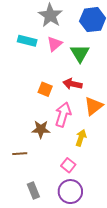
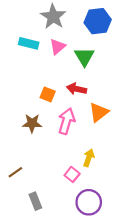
brown star: (41, 129) -> (32, 123), moved
yellow arrow: (81, 138) -> (89, 158), moved
brown line: (20, 154) -> (15, 172), moved, turned -32
purple circle: (70, 192) -> (89, 202), moved

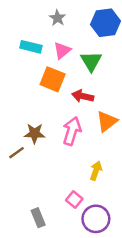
gray star: (53, 17) -> (57, 18), size x0.6
orange square: (48, 94) -> (53, 79), moved, size x1.5
brown line: (15, 172) -> (16, 153), moved
pink square: (72, 174) -> (74, 200), moved

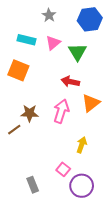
orange square: (53, 79) -> (18, 70), moved

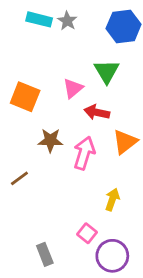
cyan rectangle: (26, 40) -> (39, 19), moved
pink triangle: (53, 43) -> (73, 88), moved
brown star: (30, 113) -> (50, 140), moved

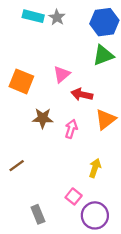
green triangle: (107, 71) -> (103, 55), moved, turned 40
pink arrow: (84, 153) -> (71, 129), size x0.7
brown line: (19, 178) -> (17, 166), moved

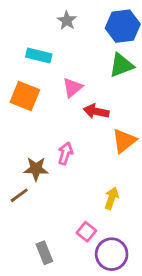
cyan rectangle: (33, 16) -> (39, 55), moved
brown star: (43, 118) -> (36, 169), moved
pink arrow: (71, 129) -> (65, 153), moved

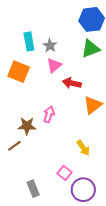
gray star: (67, 20) -> (50, 46), moved
cyan rectangle: (39, 55) -> (29, 41), turned 66
yellow arrow: (112, 198) -> (83, 148), turned 126

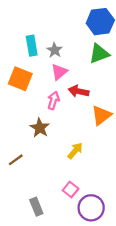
pink arrow: (49, 114) -> (53, 100), moved
brown star: (27, 126) -> (40, 128), moved, turned 30
yellow arrow: (83, 148) -> (75, 151), moved, turned -105

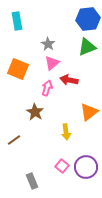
cyan rectangle: (32, 46) -> (17, 21), moved
orange triangle: (101, 115) -> (89, 112), moved
yellow arrow: (75, 151) -> (66, 132), turned 133
purple circle: (91, 208) -> (86, 167), moved

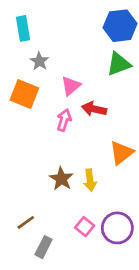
gray star: (48, 44) -> (39, 61), moved
brown star: (35, 112) -> (61, 179), moved
brown line: (14, 140) -> (26, 222), moved
gray rectangle: (32, 181) -> (44, 247), turned 49

